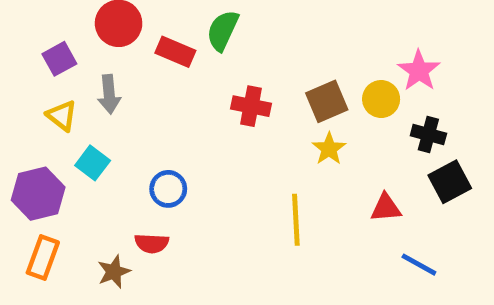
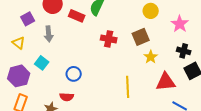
yellow circle: (381, 99) -> (151, 11), moved
yellow triangle: (62, 116) -> (19, 43), moved
yellow star: (329, 149) -> (151, 57), moved
red triangle: (386, 208) -> (166, 82), size x1.5

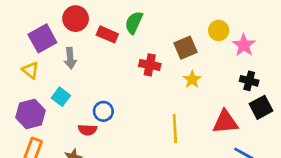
yellow circle: (151, 11) -> (219, 30), moved
purple square: (28, 19) -> (42, 38), size x1.5
brown square: (141, 37) -> (186, 48), moved
yellow star: (151, 57) -> (192, 80), moved
red semicircle: (67, 97) -> (87, 130), moved

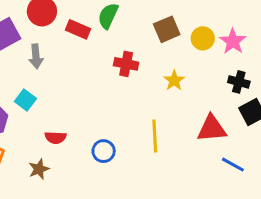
yellow circle: (219, 30) -> (203, 38), moved
brown square: (186, 48) -> (167, 29), moved
blue circle: (103, 111) -> (104, 151), moved

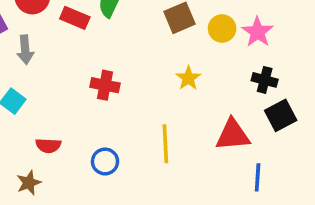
red cross: (126, 64) -> (105, 85), moved
blue line: (233, 165) -> (258, 177), turned 65

